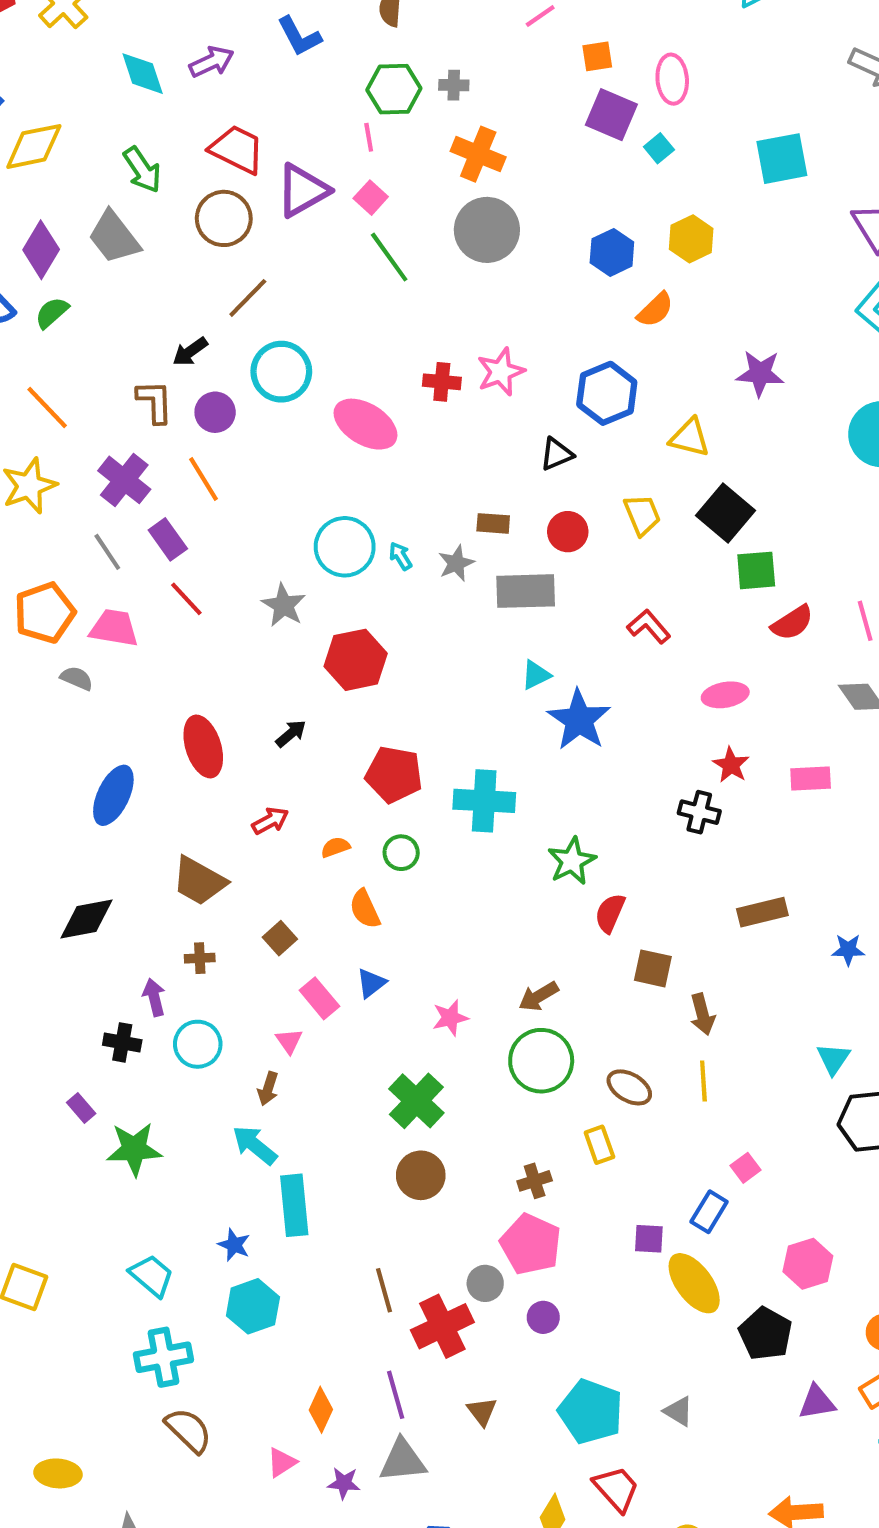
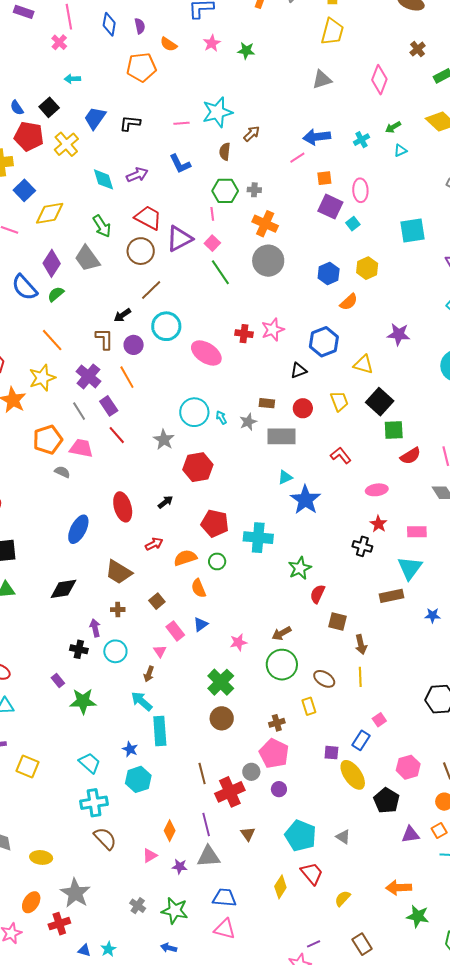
orange semicircle: (335, 847) -> (185, 558), size x1.6
cyan triangle: (833, 1059) -> (410, 568), moved, size x1.5

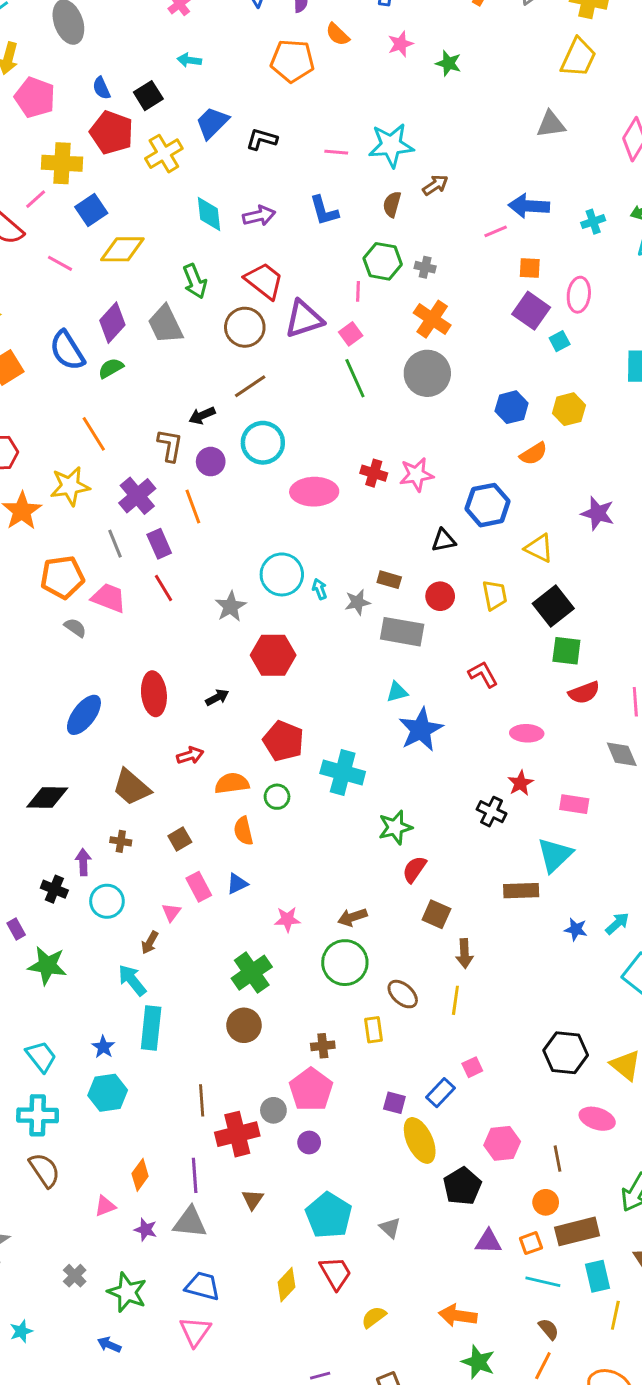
pink ellipse: (206, 353) -> (314, 492), turned -44
pink triangle: (225, 929) -> (195, 1331), turned 40

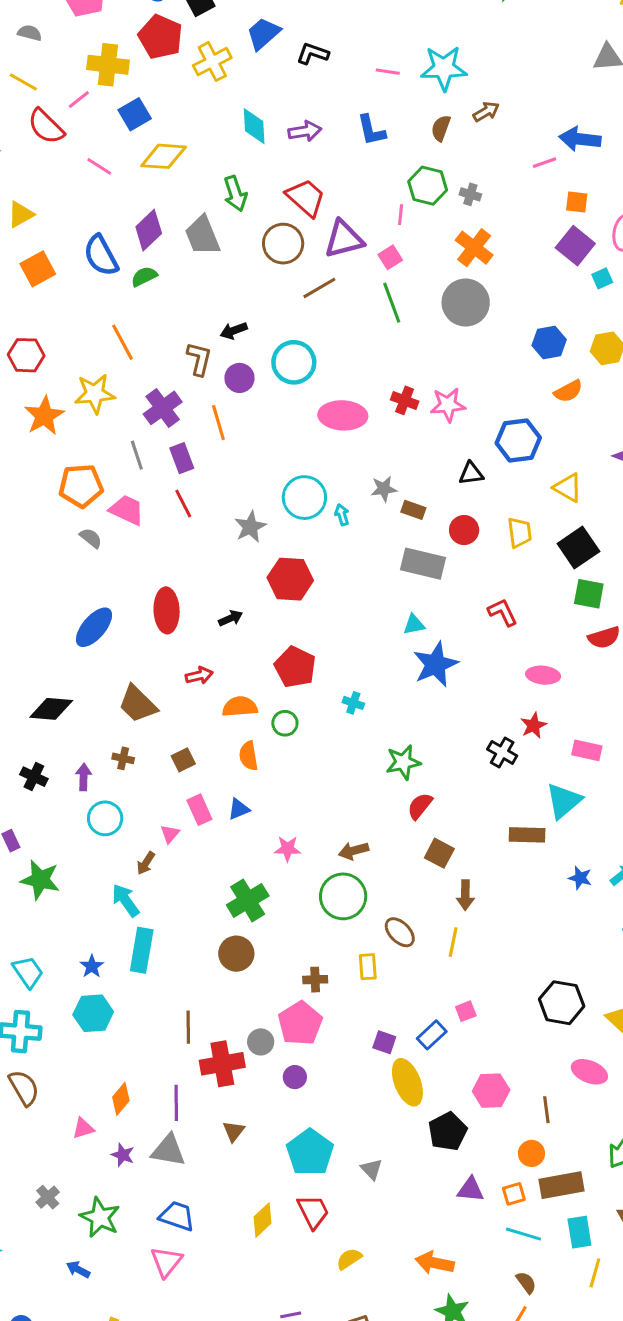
brown line: (250, 386) -> (319, 288), moved
gray star: (357, 602) -> (384, 489), moved
cyan cross: (343, 772) -> (353, 703), size x0.5
black cross: (54, 889) -> (34, 777), moved

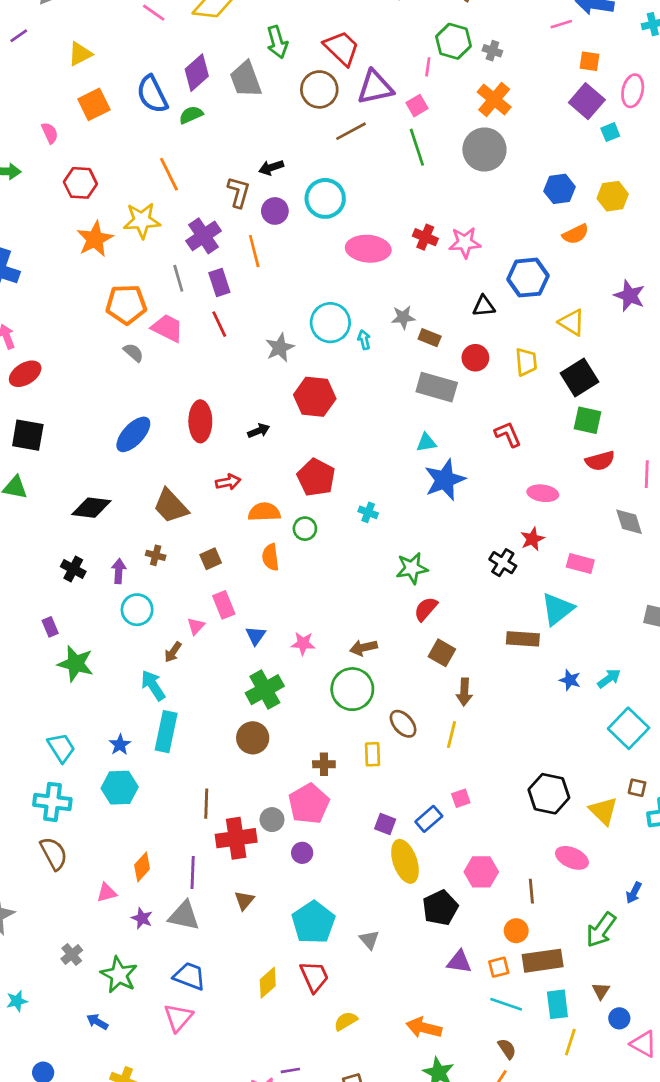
blue triangle: (239, 809) -> (256, 636), moved, turned -35

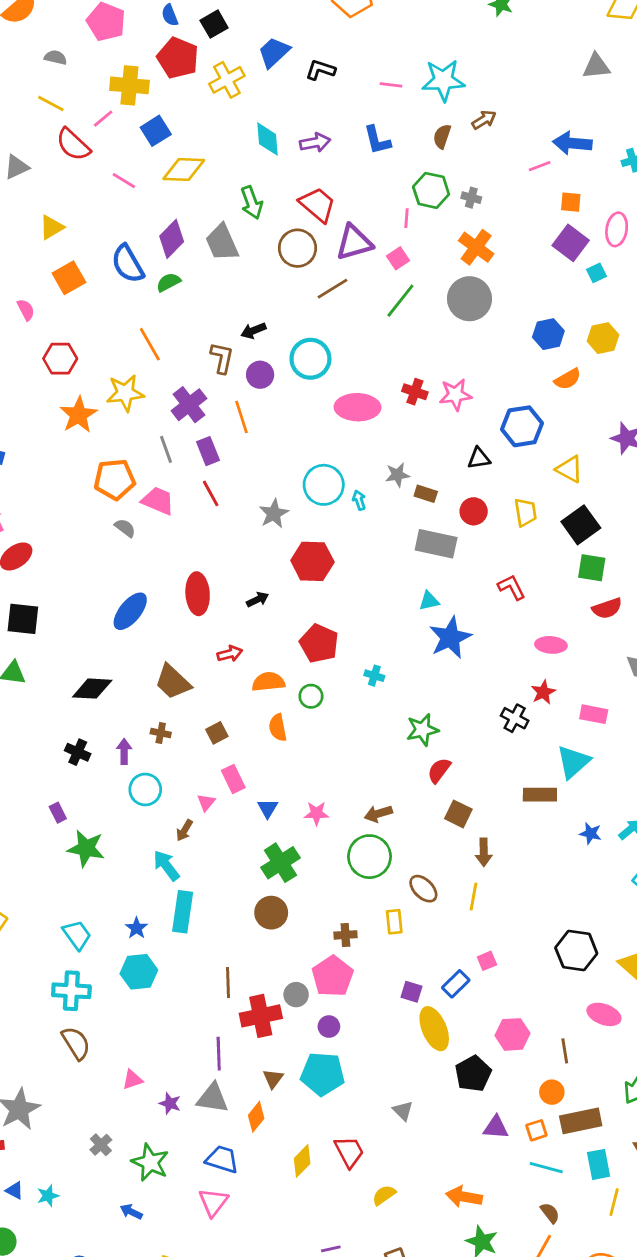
green line: (417, 147) -> (400, 301), turned 60
orange diamond: (142, 867) -> (256, 1117), moved
cyan pentagon: (313, 922) -> (323, 1074), moved, turned -30

